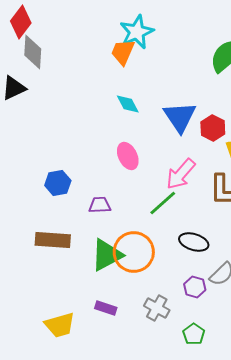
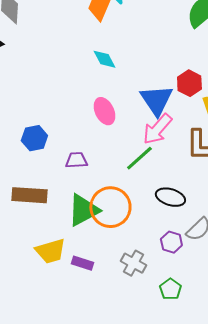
blue triangle: (180, 117) -> (156, 100), moved
yellow trapezoid: (60, 325) -> (50, 251), moved

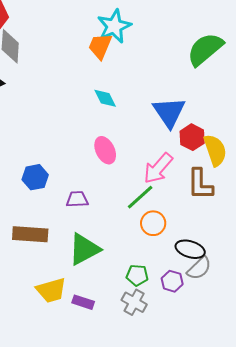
red hexagon: (189, 83) -> (192, 137), moved
blue triangle: (156, 100) -> (169, 112), moved
black ellipse: (170, 197) -> (190, 249), moved
orange circle: (110, 207) -> (153, 223), moved, size x0.6
green pentagon: (170, 289) -> (137, 275), moved, turned -30

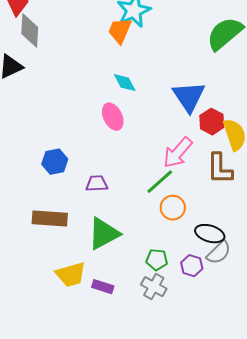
pink ellipse: (105, 150) -> (113, 117), moved

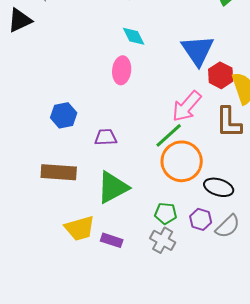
pink ellipse: (113, 117) -> (122, 70), turned 32
orange circle: (173, 208) -> (182, 161), size x1.6
gray semicircle: (219, 253) -> (228, 226), moved

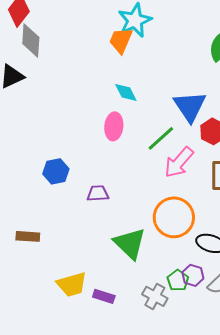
green line: (169, 135) -> (161, 138), moved
brown rectangle: (59, 172) -> (28, 236), moved, size x0.7
green triangle: (113, 187) -> (130, 243), moved, turned -48
green pentagon: (166, 213) -> (178, 280), moved, turned 30

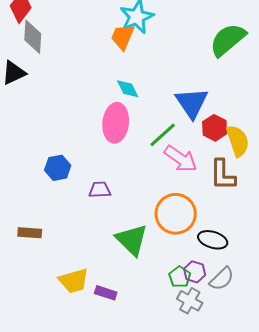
pink ellipse: (114, 126) -> (116, 123), size x1.4
pink arrow: (179, 162) -> (181, 159), turned -96
gray cross: (155, 296) -> (190, 301), moved

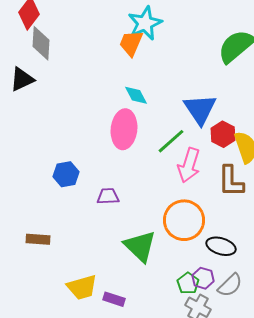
pink arrow: (181, 159) -> (189, 165), turned 72

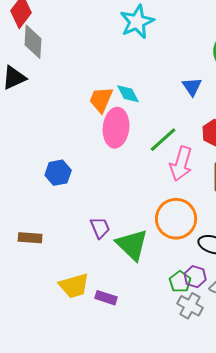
orange trapezoid: (131, 43) -> (101, 100), moved
blue triangle: (200, 109) -> (192, 87), moved, size x0.6
purple trapezoid: (108, 196) -> (100, 228), moved, turned 70

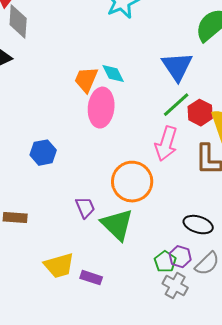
blue triangle: (192, 87) -> (177, 67), size x1.6
green line: (163, 140) -> (176, 105), moved
orange circle: (176, 219) -> (132, 182), moved

